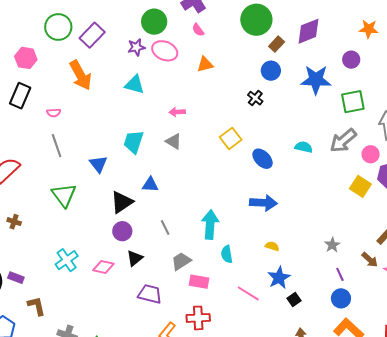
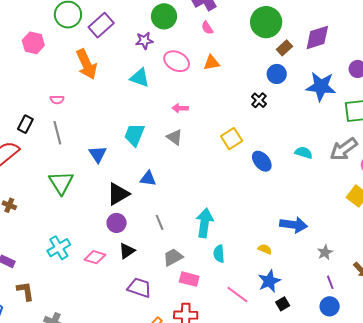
pink ellipse: (165, 51) -> (177, 61), moved
black rectangle: (20, 96) -> (25, 124), moved, size x0.7
blue arrow: (263, 203) -> (294, 225), moved

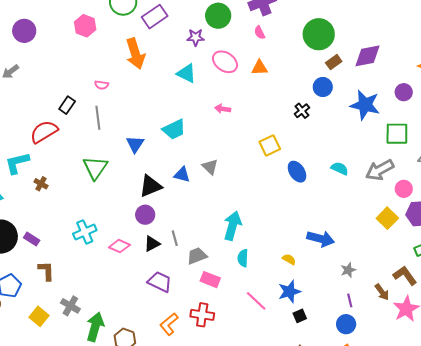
cyan trapezoid: (134, 135) -> (174, 129), turned -145
gray triangle: (174, 137) -> (210, 167), moved
gray line: (160, 222) -> (175, 238), moved

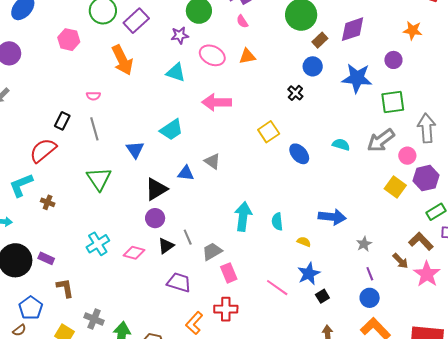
pink arrow: (223, 109) -> (217, 102), size x1.8
cyan semicircle: (243, 258) -> (277, 222), moved
pink rectangle: (210, 280) -> (229, 273), turned 54

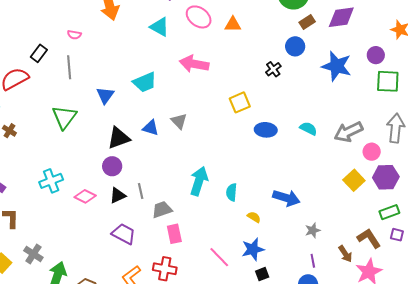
green square: (393, 102) -> (388, 81), moved
blue ellipse: (299, 154) -> (266, 130), turned -55

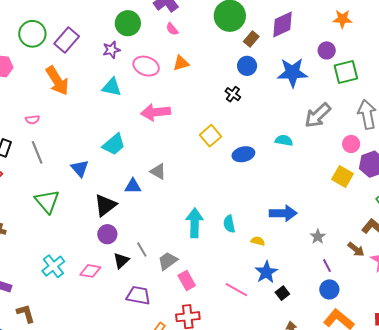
gray arrow: (348, 132) -> (318, 115), moved

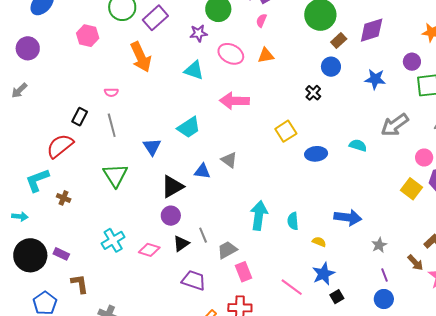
pink semicircle: (172, 29) -> (261, 20), turned 56
blue star: (292, 73) -> (375, 79), size x0.7

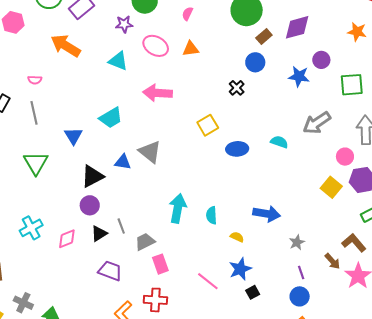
orange arrow: (141, 57) -> (66, 46), turned 144
purple circle: (412, 62) -> (321, 60), moved
gray triangle: (229, 160) -> (150, 152), size x1.4
pink diamond: (149, 250) -> (67, 239), turned -40

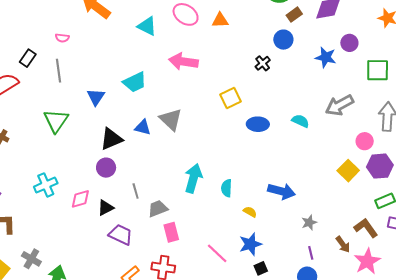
black triangle: (99, 234) -> (106, 208), moved

